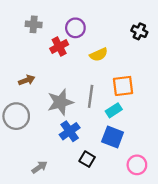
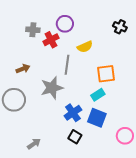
gray cross: (34, 24) -> (33, 30), moved
gray line: (91, 96) -> (67, 65), moved
blue cross: (70, 131) -> (73, 113), moved
pink circle: (137, 165) -> (125, 136), moved

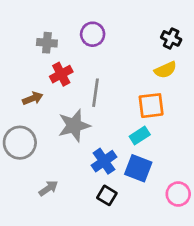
red cross: (51, 40) -> (61, 74), moved
yellow semicircle: (85, 47) -> (165, 70), moved
gray arrow: (34, 144) -> (48, 188), moved

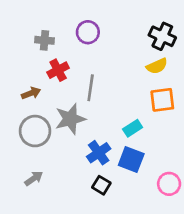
black cross: (171, 38) -> (162, 36), size x1.4
orange square: (151, 106) -> (162, 100), moved
gray circle: (20, 143) -> (35, 131), moved
gray arrow: (48, 188) -> (34, 178), moved

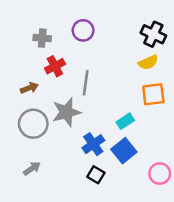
blue square: (131, 159) -> (124, 151), turned 30

